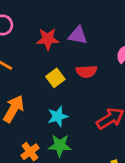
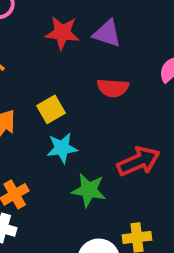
yellow square: (55, 78) -> (51, 109), moved
green star: (60, 145) -> (89, 190), moved

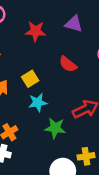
purple triangle: (107, 33) -> (74, 24), moved
red semicircle: (113, 88) -> (68, 64), turned 36

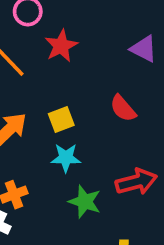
red star: (36, 31) -> (61, 46), moved, turned 30

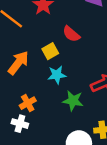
red semicircle: (123, 108) -> (71, 34), moved

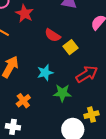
yellow square: (50, 51) -> (71, 47), moved
white cross: (20, 124) -> (13, 127), moved

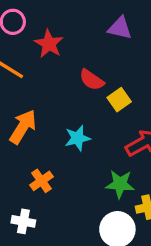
green star: (62, 93) -> (120, 184), moved

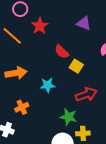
yellow square: (119, 100) -> (76, 66), turned -32
orange arrow: (23, 127) -> (16, 73), turned 40

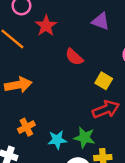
yellow square: (76, 66) -> (104, 81), moved
cyan star: (48, 85) -> (57, 140), moved

